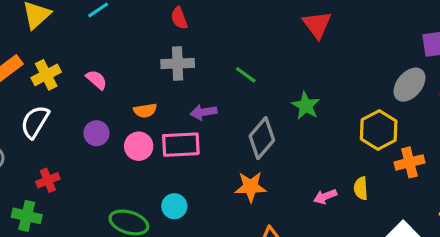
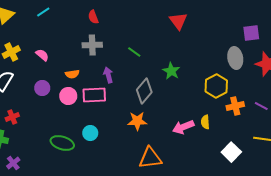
gray ellipse: (409, 85) -> (235, 58), turned -50
purple arrow: (204, 112) -> (108, 75), turned 84
pink arrow: (325, 196) -> (183, 127), size x1.5

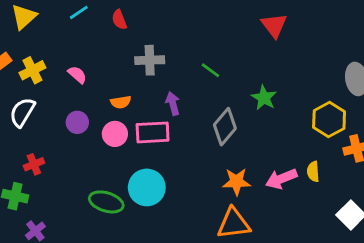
red semicircle: (93, 17) -> (119, 20), moved
orange star: (137, 121) -> (236, 182), moved
cyan circle: (90, 133) -> (147, 187), size x1.6

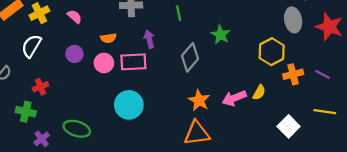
green line: (210, 70) -> (179, 13), turned 42
yellow semicircle: (313, 172) -> (259, 92), turned -147
orange star: (236, 182) -> (199, 100), turned 30
green ellipse: (106, 202) -> (77, 129), moved

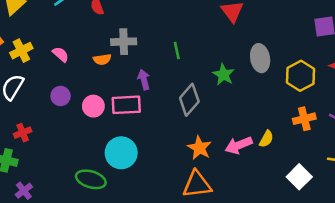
gray ellipse: (293, 20) -> (260, 58), moved
orange semicircle: (108, 38) -> (102, 59), moved
yellow hexagon: (272, 52) -> (300, 76), moved
green ellipse: (77, 129) -> (91, 179), moved

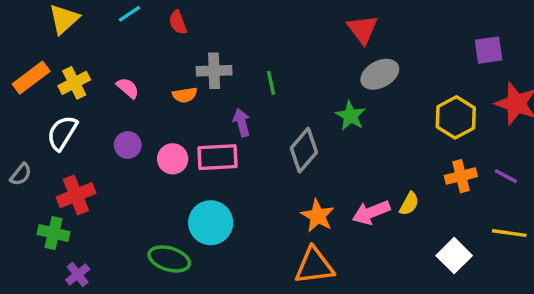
green line: (177, 51) -> (271, 83), moved
gray ellipse: (260, 58) -> (380, 74), moved, turned 72
red cross: (23, 133) -> (76, 195), size x1.5

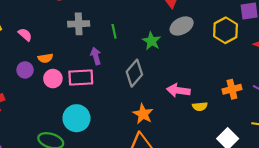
orange semicircle: (185, 95) -> (45, 58), moved
green star: (350, 116) -> (152, 41), moved
yellow hexagon: (456, 117) -> (226, 30), moved
yellow semicircle: (409, 204) -> (200, 106), turned 56
pink arrow: (371, 212) -> (178, 90), moved, turned 30

